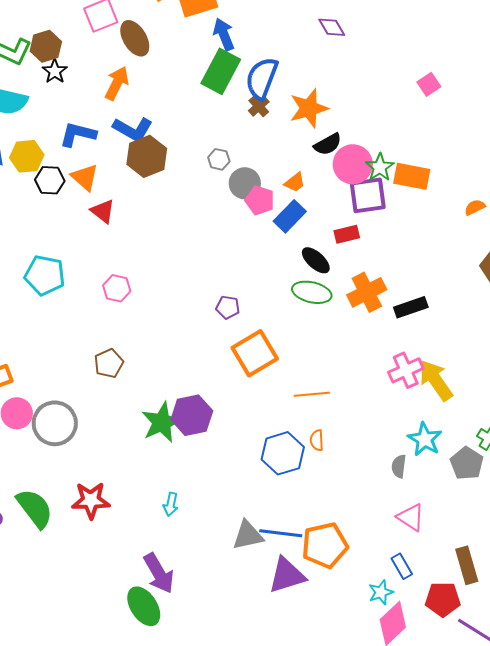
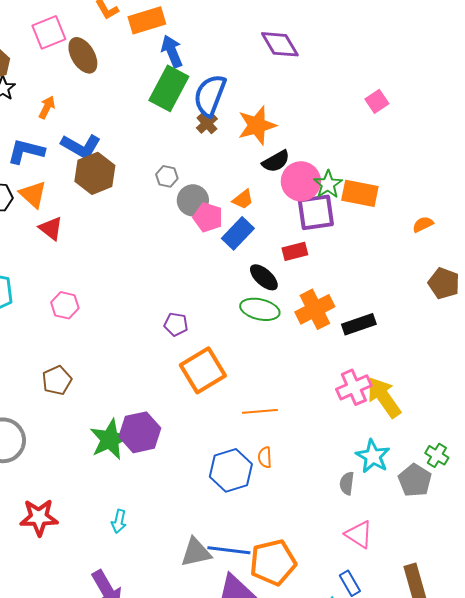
purple diamond: (332, 27) -> (280, 44), size x1.4
orange arrow: (117, 83) -> (47, 107), moved, size x0.7

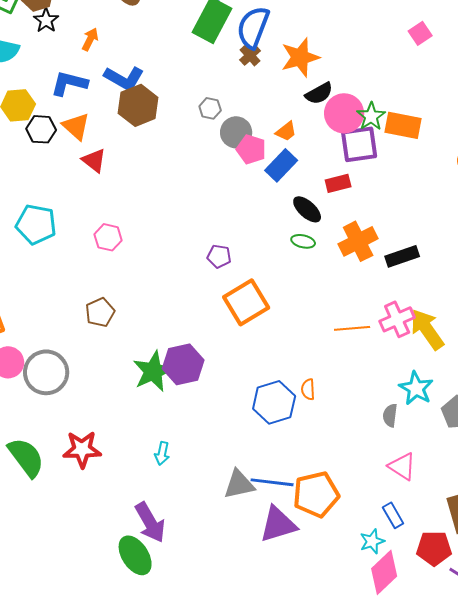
green ellipse: (260, 309) -> (303, 241), size x0.6
orange line: (260, 411) -> (352, 328), moved

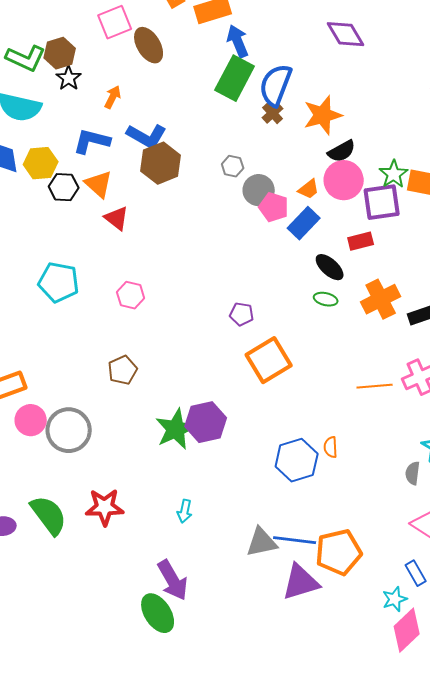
pink circle: (344, 113) -> (344, 180), moved

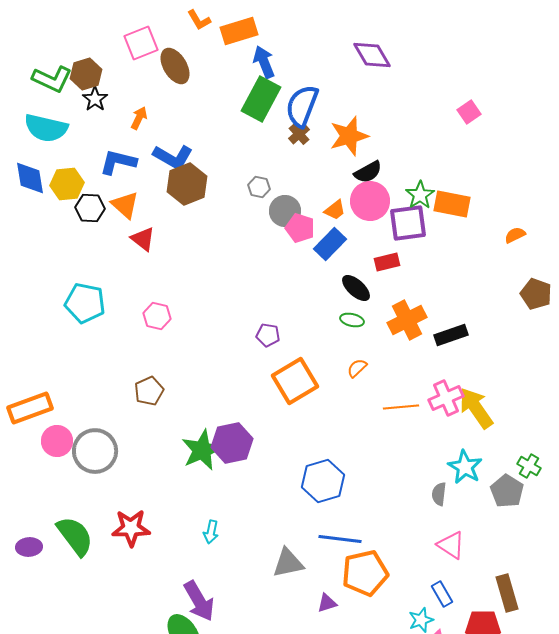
orange semicircle: (331, 447) -> (357, 368), moved, turned 50
blue line: (295, 540) -> (340, 539), moved
purple triangle: (301, 582) -> (327, 603), size x0.5

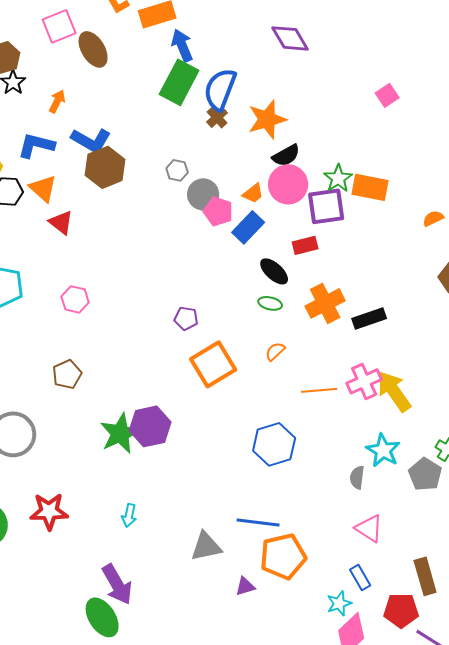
blue hexagon: (323, 481) -> (274, 444), moved

